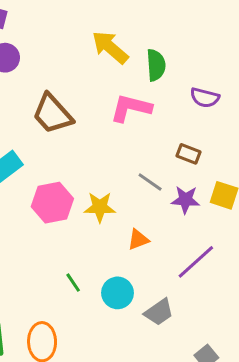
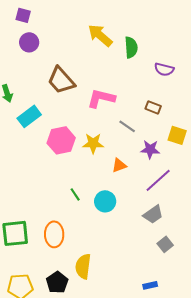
pink L-shape: (131, 108) -> (101, 98), moved
purple star: (186, 200) -> (150, 149), moved
gray trapezoid: (159, 312) -> (153, 214), moved

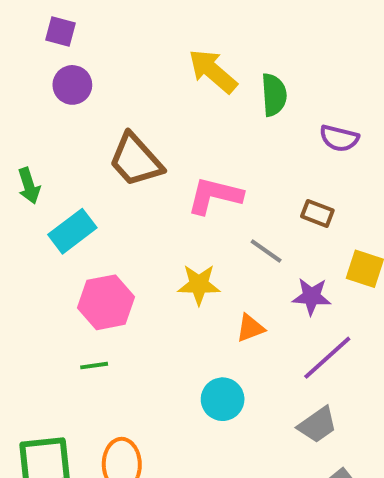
pink hexagon: (61, 140) -> (106, 302), moved
green line: (75, 194) -> (94, 366), moved, turned -64

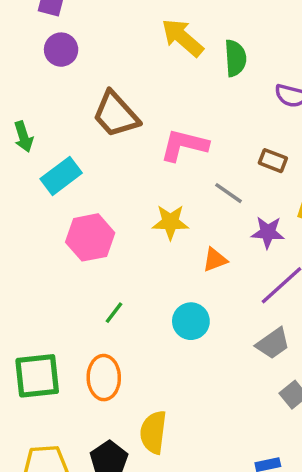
green line: (94, 366) -> (114, 313), moved, turned -45

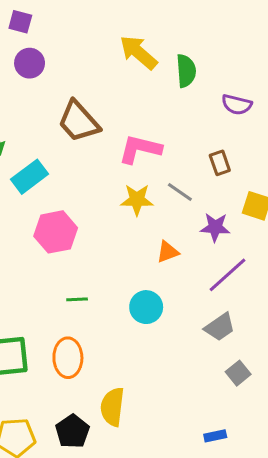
brown rectangle: (273, 161) -> (220, 163), turned 50
yellow star: (170, 222) -> (137, 200), moved
green line: (114, 313) -> (77, 299), turned 50

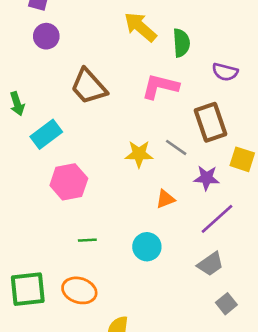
pink L-shape: (140, 149) -> (160, 87), moved
brown rectangle: (220, 163) -> (210, 122), size x1.8
orange ellipse: (68, 358) -> (79, 290), turned -72

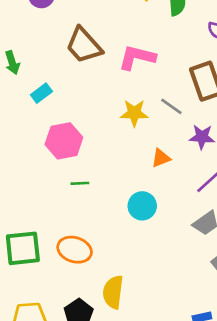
pink L-shape: (160, 87) -> (137, 57), moved
cyan rectangle: (46, 134) -> (41, 93), size x0.7
green line: (87, 240) -> (80, 183), moved

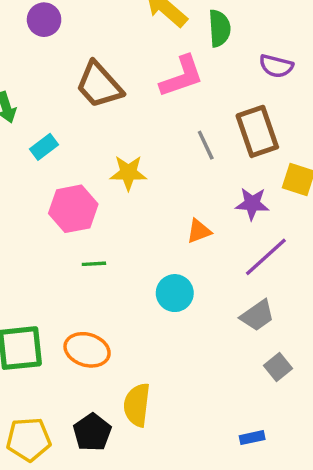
pink L-shape: (137, 57) -> (182, 76), moved, turned 147
gray line: (171, 106) -> (206, 145), moved, turned 30
yellow star: (134, 113) -> (128, 173), moved

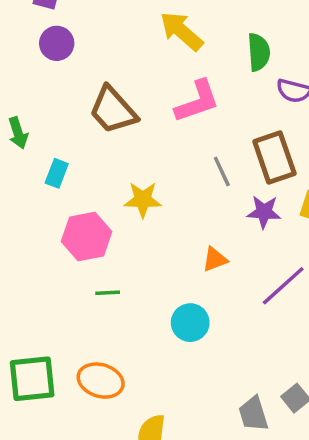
green semicircle: (219, 28) -> (259, 52), moved
cyan rectangle: (44, 147) -> (57, 173), turned -32
purple star: (252, 204) -> (264, 212), moved
gray trapezoid: (257, 315) -> (253, 414), moved, turned 108

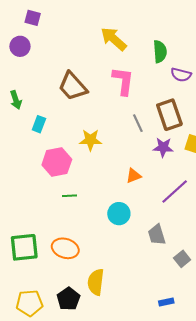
purple circle: (57, 43) -> (20, 46), moved
pink L-shape: (197, 101) -> (123, 81), turned -64
gray trapezoid: (253, 414) -> (157, 235), moved

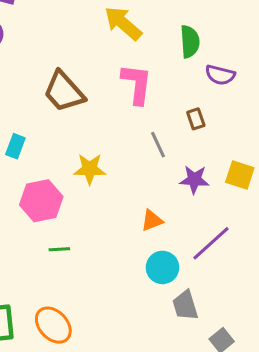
brown rectangle: (169, 115) -> (196, 119), moved, size x0.5
cyan circle: (119, 214) -> (162, 267), moved
orange ellipse: (65, 248) -> (53, 325), turned 30

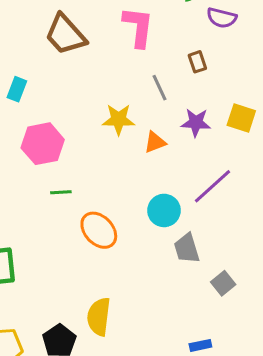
yellow star: (90, 169) -> (119, 119), moved
orange triangle: (152, 220) -> (155, 142), moved
orange ellipse: (53, 325) -> (99, 230), moved

